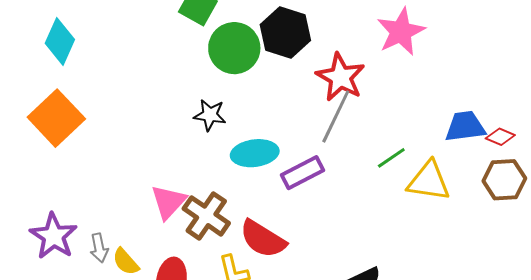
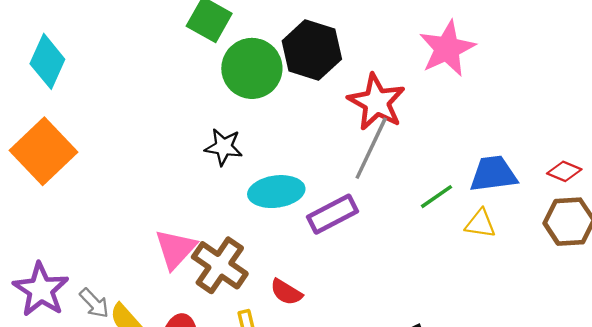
blue trapezoid: (465, 126) -> (493, 174), moved
yellow triangle: (429, 181) -> (480, 224), size x0.6
red semicircle: (263, 239) -> (286, 292), size x0.6
gray arrow: (99, 248) -> (94, 303), turned -32

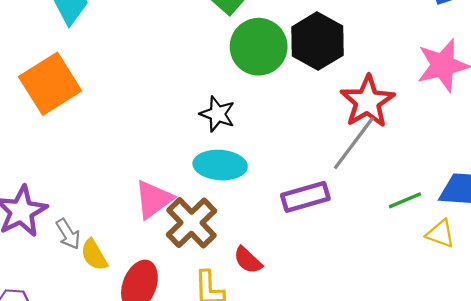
cyan ellipse: (276, 192) -> (220, 165), moved

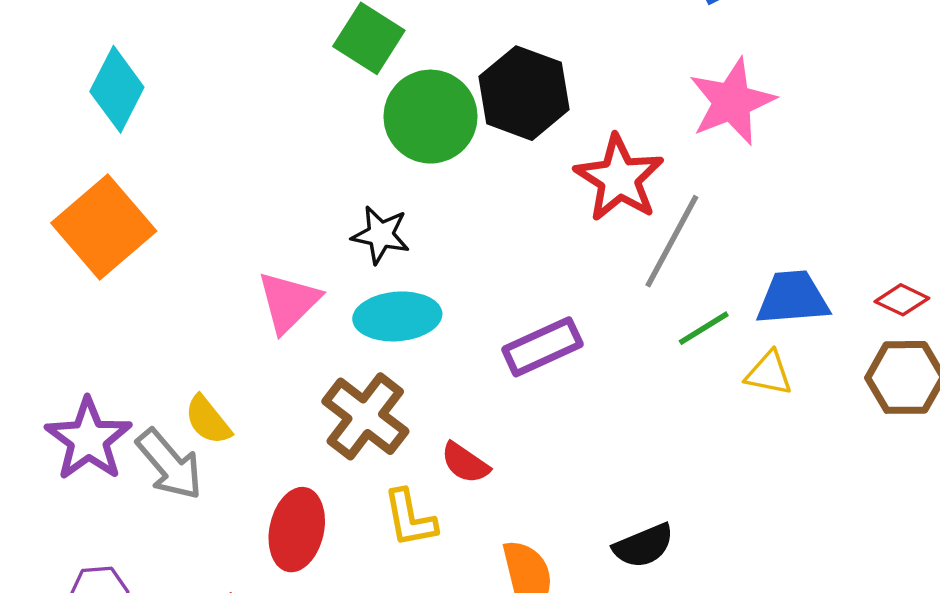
gray line: (354, 143) -> (672, 241), moved
pink triangle: (154, 199) -> (289, 302), moved
gray arrow: (68, 234) -> (169, 464), size x1.5
yellow semicircle: (94, 255) -> (208, 420), moved

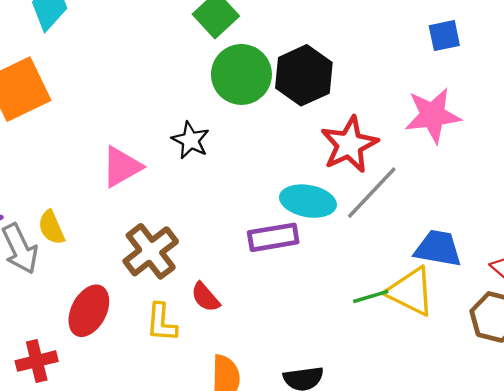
cyan ellipse: (397, 316) -> (308, 201), moved
green line: (704, 328) -> (371, 296), moved
yellow triangle: (769, 373) -> (410, 292), size x1.6

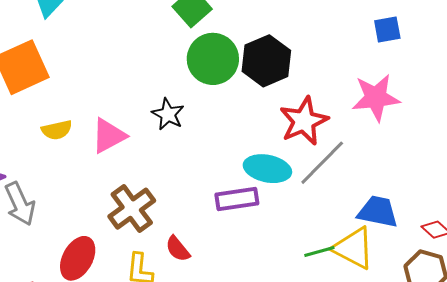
yellow semicircle: (51, 227) -> (57, 130), moved, turned -80

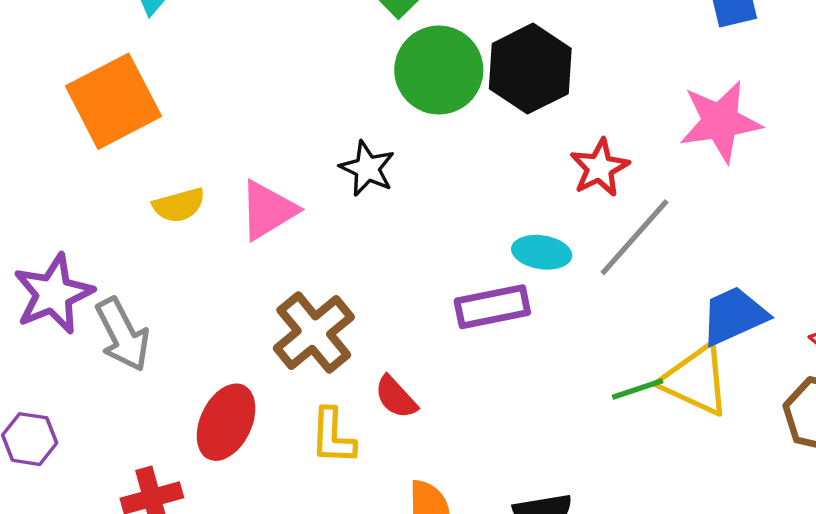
red star: (304, 121) -> (600, 168), size x0.7
cyan ellipse: (267, 169) -> (542, 252), size x0.7
blue trapezoid: (378, 212) -> (734, 316), turned -33

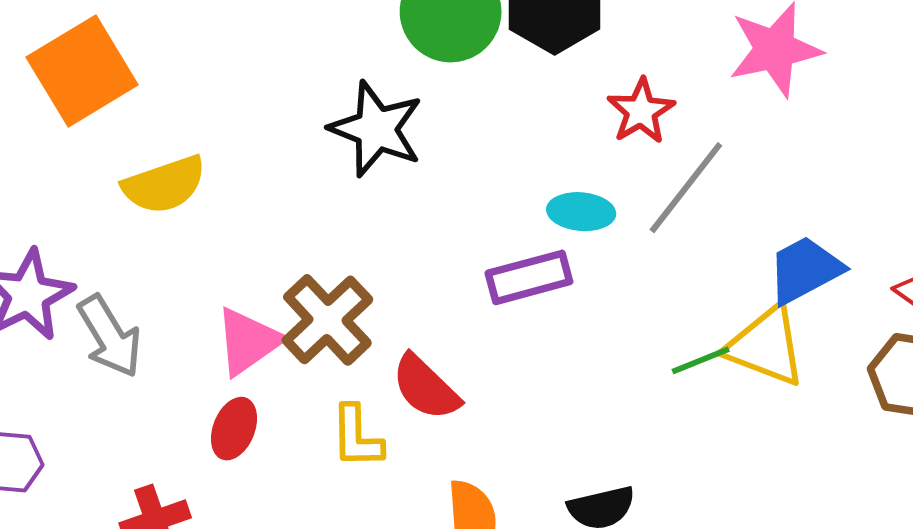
black star: (367, 168) -> (376, 129), size x1.5
yellow semicircle: (179, 205) -> (164, 185), size x1.4
pink triangle: (268, 210) -> (248, 341), moved
red semicircle: (396, 397) -> (426, 387), size x1.4
red ellipse: (226, 422) -> (234, 429), size x0.7

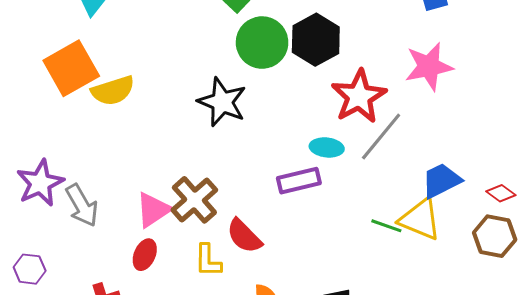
red star: (641, 111) -> (359, 96), size x1.6
yellow semicircle: (164, 185) -> (113, 91), moved
green line: (701, 360) -> (386, 226), turned 40

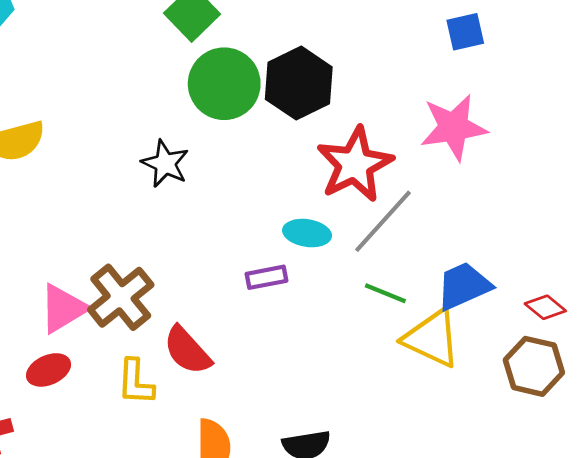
black star: (222, 102) -> (165, 164), size x0.7
purple rectangle: (299, 181) -> (266, 277), size x0.7
green line: (386, 226) -> (385, 293), moved
red ellipse: (145, 255) -> (49, 370), turned 40

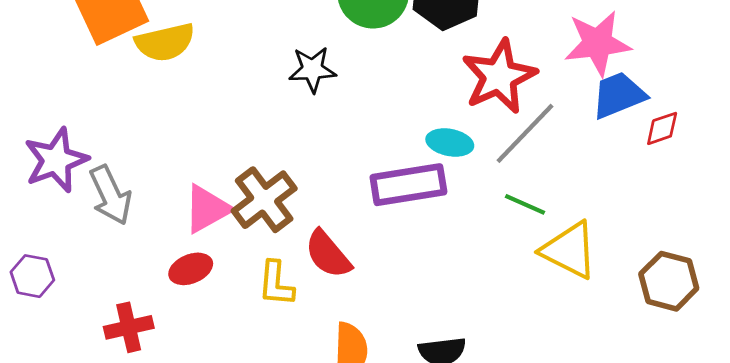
black star: (165, 164) -> (312, 69), turned -30
purple rectangle: (266, 277) -> (408, 185), size x1.8
blue trapezoid: (464, 286) -> (619, 95), moved
red diamond: (545, 307) -> (662, 128), moved, turned -60

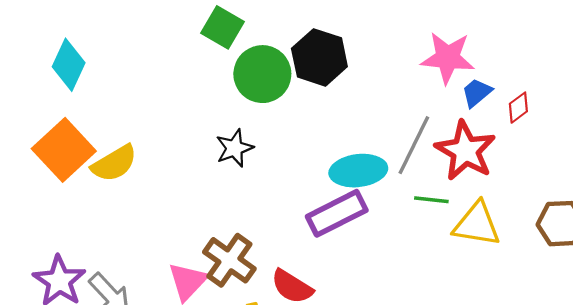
pink star: (598, 43) -> (448, 58), turned 30
red star: (499, 76) -> (465, 151), moved
blue trapezoid: (619, 95) -> (477, 93), size x0.7
cyan ellipse: (450, 142) -> (358, 171), size x1.5

